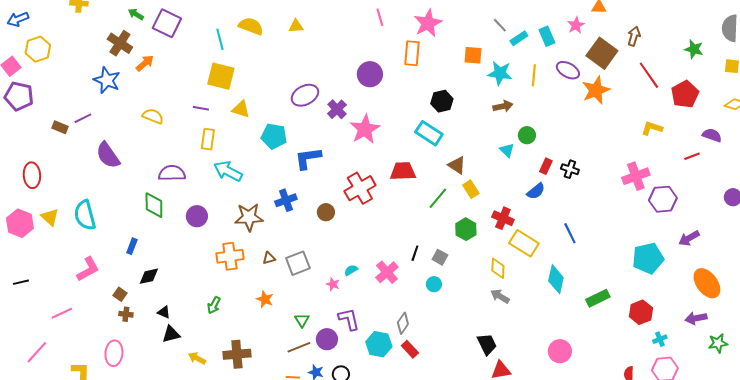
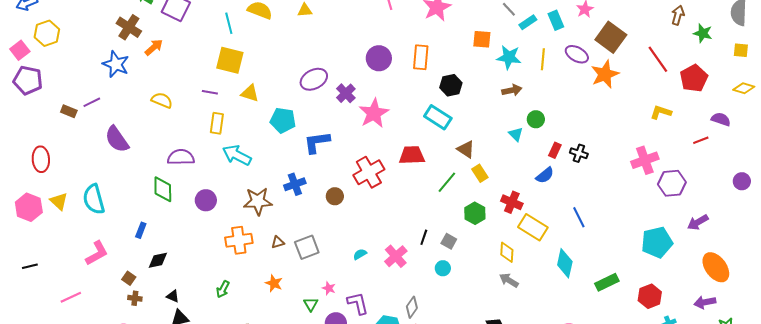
brown arrow: (634, 36) -> (678, 15), moved
orange rectangle: (412, 53) -> (421, 57), moved
pink star: (333, 284) -> (329, 288), moved

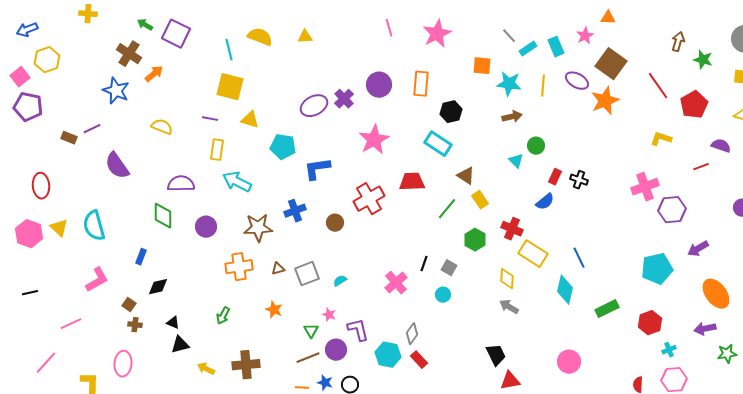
purple cross: (346, 93) -> (344, 99), moved
blue line: (579, 217) -> (579, 258), moved
cyan semicircle: (360, 254) -> (340, 281), moved

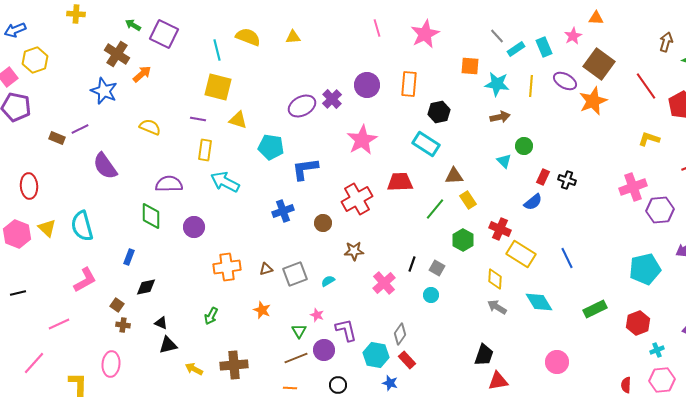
brown triangle: (466, 176) -> (454, 176), turned -36
brown star: (258, 228) -> (354, 251), moved, size x0.7
cyan diamond: (565, 290) -> (539, 302), moved, turned -44
black trapezoid: (496, 355) -> (484, 355), turned 45
blue star: (325, 383) -> (390, 383), moved

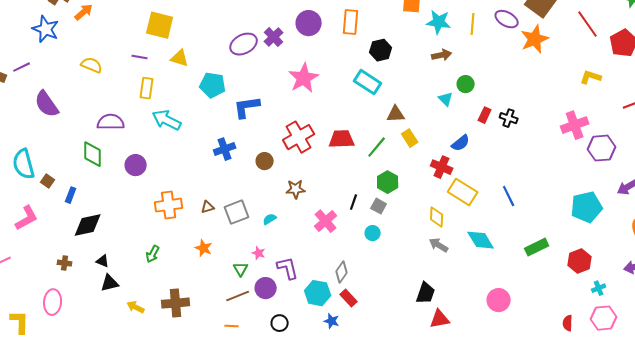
red trapezoid: (400, 182) -> (342, 139), moved
blue semicircle: (533, 202) -> (461, 143), moved
green hexagon: (463, 240) -> (388, 182), moved
black diamond: (146, 287) -> (88, 225), size x1.4
brown square: (117, 305) -> (48, 181), moved

